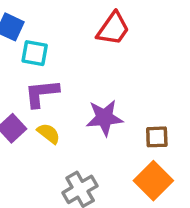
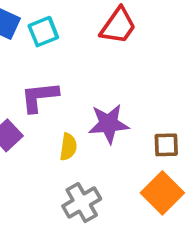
cyan square: (35, 53) -> (43, 32), moved, turned -32
yellow semicircle: (49, 133) -> (68, 147), moved, turned 60

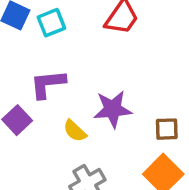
yellow semicircle: (68, 147) -> (75, 131), turned 125

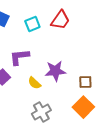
cyan square: (51, 23) -> (32, 24), moved

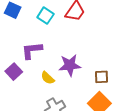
cyan square: (32, 24) -> (45, 16), turned -35

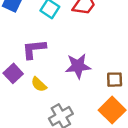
yellow semicircle: (48, 78) -> (39, 84), moved

